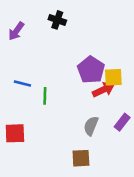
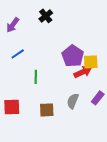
black cross: (57, 20) -> (46, 16), turned 32
blue line: (22, 83) -> (18, 54), moved, turned -48
brown square: (81, 158) -> (47, 110), moved

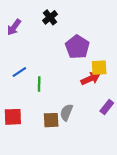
blue line: (18, 54) -> (19, 72), moved
purple pentagon: (73, 56) -> (77, 47), moved
gray semicircle: (73, 101) -> (66, 112), moved

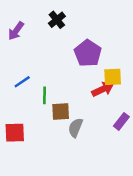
brown square: (51, 120) -> (61, 112), moved

